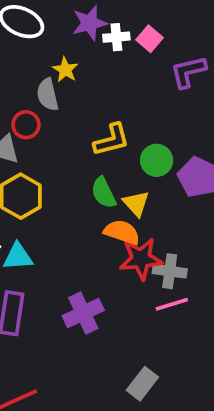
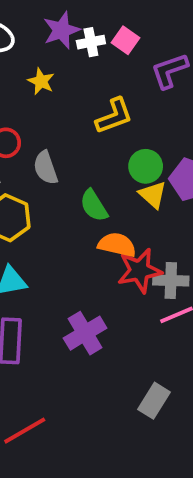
gray semicircle: (48, 95) -> (46, 168), moved
yellow L-shape: (112, 140) -> (114, 116), moved
yellow triangle: (136, 203) -> (153, 195), moved

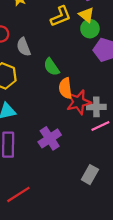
green circle: (146, 166) -> (90, 29), moved
yellow triangle: (153, 195) -> (86, 15), moved
orange semicircle: (117, 245) -> (65, 88), turned -108

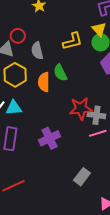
yellow L-shape: (61, 16) -> (73, 41), moved
orange semicircle: (65, 88) -> (44, 82), moved

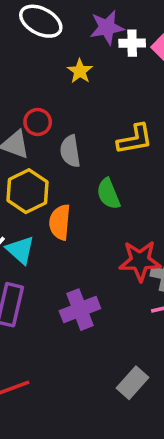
orange semicircle: (44, 82) -> (60, 222), moved
cyan triangle: (14, 108) -> (20, 250), turned 42

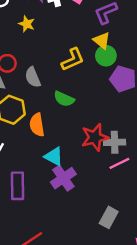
green semicircle: (108, 194) -> (64, 99), turned -30
cyan triangle: (20, 250) -> (54, 156), moved

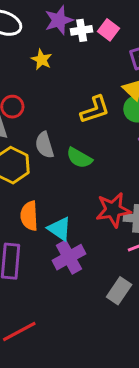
gray semicircle: (33, 77) -> (45, 145), moved
orange semicircle: (37, 125) -> (29, 216), moved
gray rectangle: (109, 217) -> (119, 291), moved

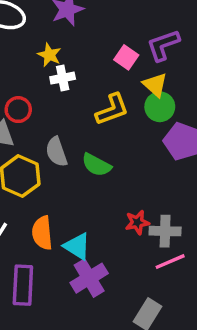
white cross: (82, 30) -> (63, 78), moved
pink square: (109, 30) -> (126, 57), moved
red star: (113, 210) -> (137, 222), size x0.6

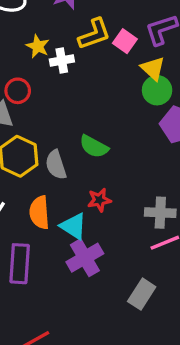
yellow star: (49, 55) -> (38, 46), moved
yellow L-shape: (112, 109) -> (94, 34), moved
gray semicircle: (56, 152) -> (56, 165), moved
red star: (137, 222) -> (99, 200), moved

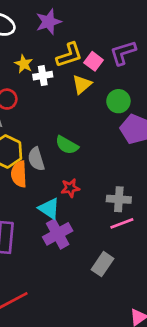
yellow triangle: (153, 69) -> (82, 84), moved, turned 35
orange semicircle: (39, 212) -> (19, 174), moved

